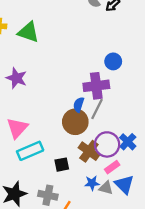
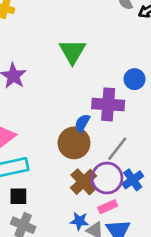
green triangle: (28, 32) -> (72, 51), moved, turned 30
gray line: (97, 109) -> (117, 149), moved
black square: (62, 165) -> (18, 196), moved

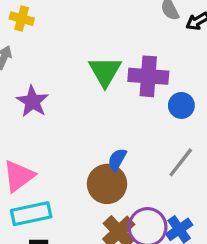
purple cross: (108, 104) -> (148, 76), moved
gray line: (117, 149) -> (181, 162), moved

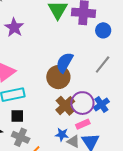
blue semicircle: (117, 160) -> (65, 62), size x1.5

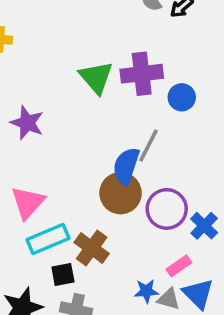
gray line: (103, 64) -> (149, 146), moved
purple circle: (82, 103) -> (167, 209), moved
brown cross: (65, 106) -> (92, 248), moved

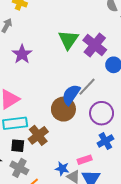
purple cross: (142, 74) -> (95, 45), turned 30
purple circle: (167, 209) -> (102, 113), moved

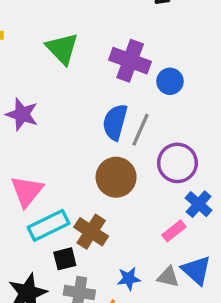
green triangle: (68, 40) -> (62, 48), moved
blue semicircle: (71, 95) -> (115, 122), moved
pink rectangle: (85, 160) -> (174, 231), moved
blue star: (62, 169) -> (129, 279), moved

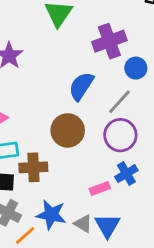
purple cross: (130, 61) -> (109, 41), turned 32
gray line: (141, 130) -> (119, 102), moved
brown cross: (91, 232) -> (33, 167), turned 36
blue star: (129, 279) -> (51, 215), size x1.5

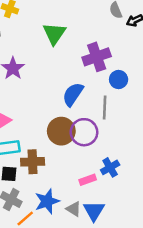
gray line: (119, 102) -> (105, 108), turned -40
purple circle: (120, 135) -> (84, 132), moved
blue star: (51, 215) -> (47, 201), turned -30

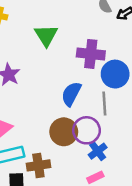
purple cross: (97, 57) -> (91, 54), turned 32
blue circle: (119, 79) -> (115, 74), size x1.5
blue cross: (110, 167) -> (98, 151), moved

